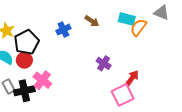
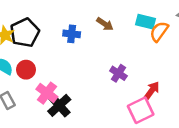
blue cross: (63, 30) -> (72, 34), turned 32
black pentagon: (27, 42) -> (25, 33), moved
black cross: (24, 91) -> (59, 105), moved, turned -30

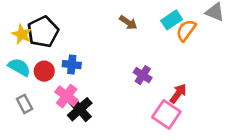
cyan rectangle: (146, 22) -> (172, 20), turned -48
blue cross: (72, 34) -> (72, 65), moved
pink square: (141, 110) -> (166, 114), turned -30

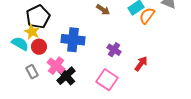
yellow star: (22, 34) -> (32, 32), moved
blue cross: (72, 65) -> (73, 40), moved, size x1.6
gray rectangle: (25, 104) -> (32, 72), moved
pink square: (166, 114) -> (107, 80), moved

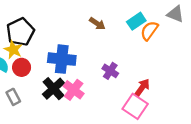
pink cross: (56, 66) -> (74, 90), moved
black cross: (66, 76) -> (53, 89), moved
pink square: (107, 80) -> (135, 106), moved

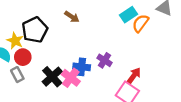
brown arrow: (97, 24) -> (72, 17), moved
black pentagon: (20, 32) -> (35, 30), moved
blue cross: (62, 59) -> (82, 67), moved, size x0.7
gray rectangle: (13, 97) -> (17, 75), moved

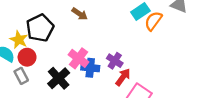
red arrow: (134, 76) -> (123, 77), moved
pink cross: (71, 78) -> (79, 58), moved

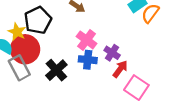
red circle: (27, 57) -> (25, 49), size x1.6
pink cross: (79, 58) -> (87, 40), moved
gray rectangle: (21, 76) -> (19, 68), size x1.5

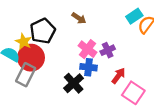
purple cross: (112, 53) -> (108, 50), moved, turned 32
gray rectangle: (19, 68) -> (26, 75), turned 55
black cross: (56, 70) -> (74, 83), moved

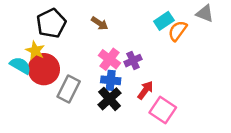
black pentagon: (43, 31) -> (51, 23), moved
gray rectangle: (26, 75) -> (69, 89), moved
black cross: (74, 83) -> (109, 99), moved

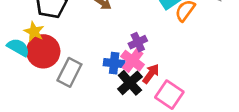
pink cross: (109, 59) -> (133, 61), moved
black cross: (109, 99) -> (130, 83), moved

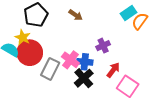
pink cross: (133, 61) -> (70, 60), moved
black cross: (130, 83) -> (84, 78), moved

